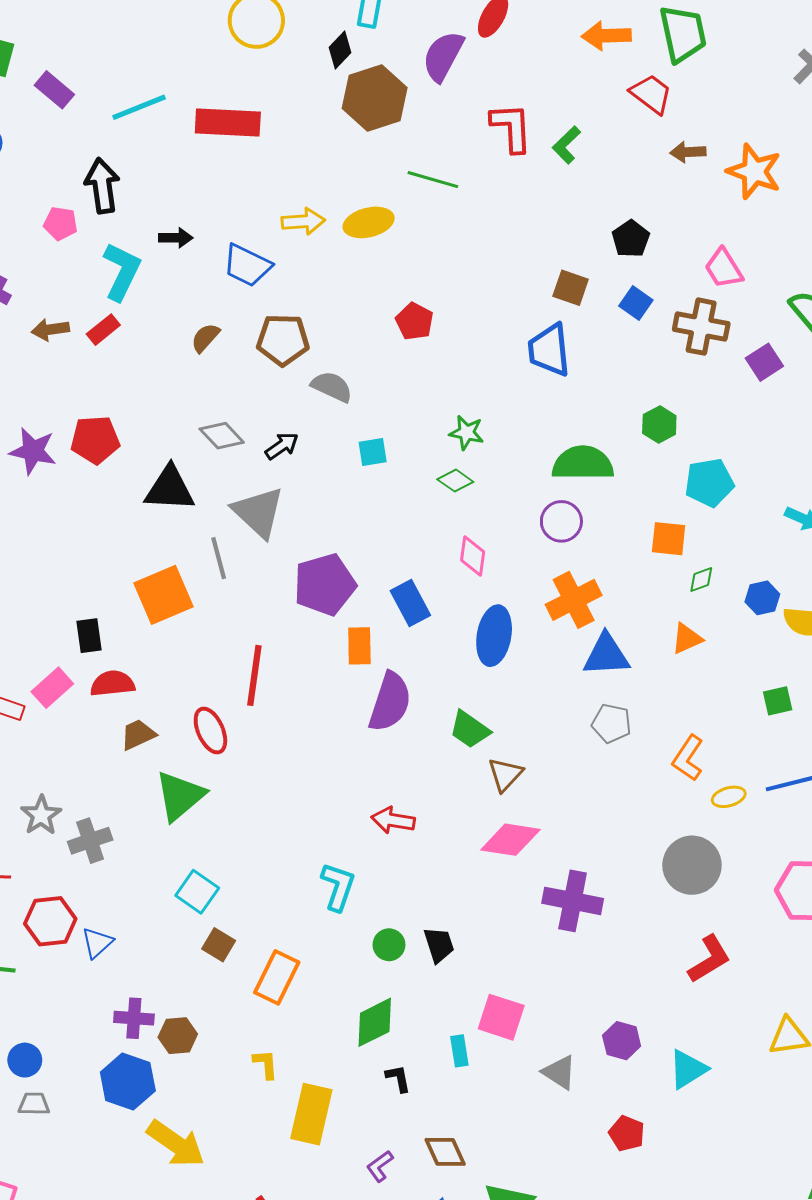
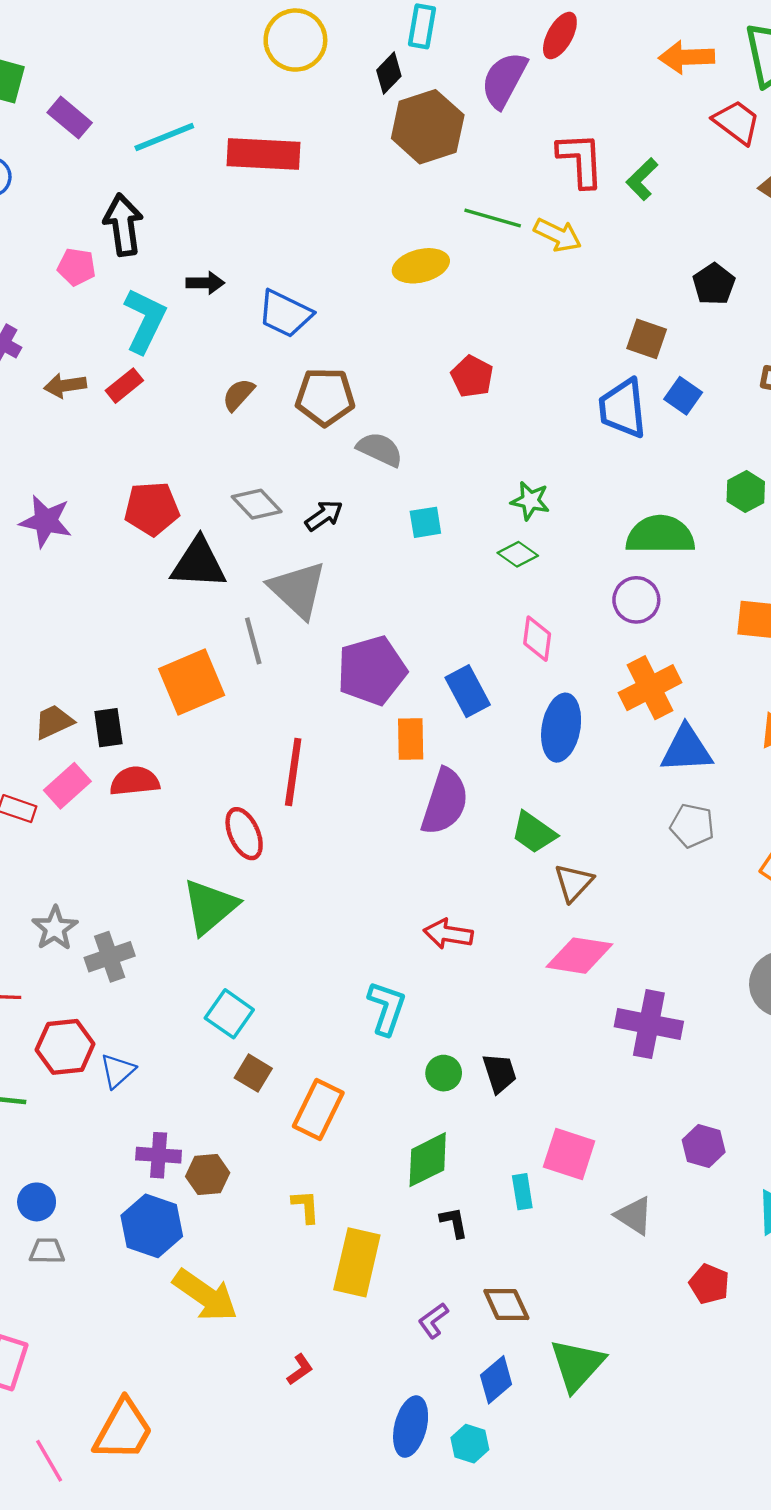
yellow arrow: (303, 221) -> (558, 235), moved, turned 30
blue square: (636, 303) -> (683, 396), moved
red pentagon: (95, 440) -> (152, 509), moved
brown trapezoid: (138, 735) -> (54, 722), moved
purple hexagon: (622, 1041) -> (704, 1146), moved

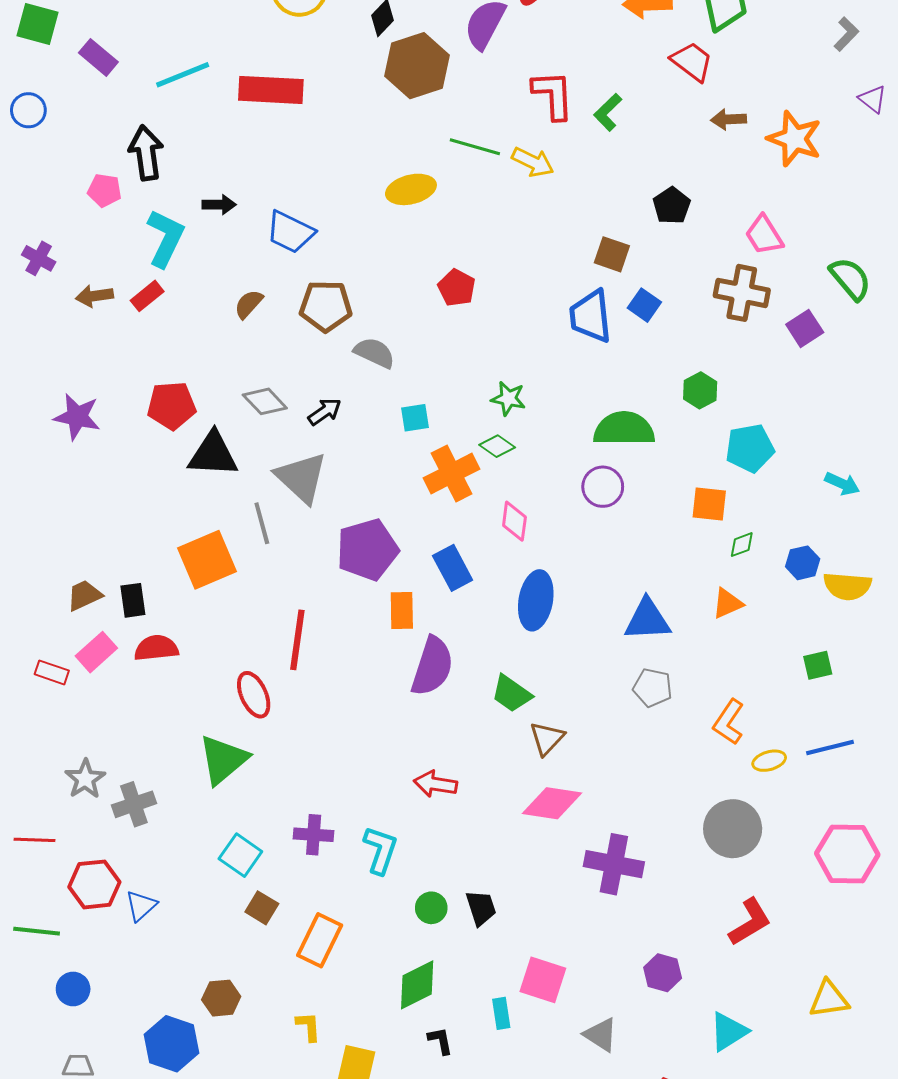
orange cross: (650, 688) -> (452, 474), moved
purple cross: (159, 1155) -> (314, 835), moved
blue circle: (37, 1202) -> (73, 989), moved

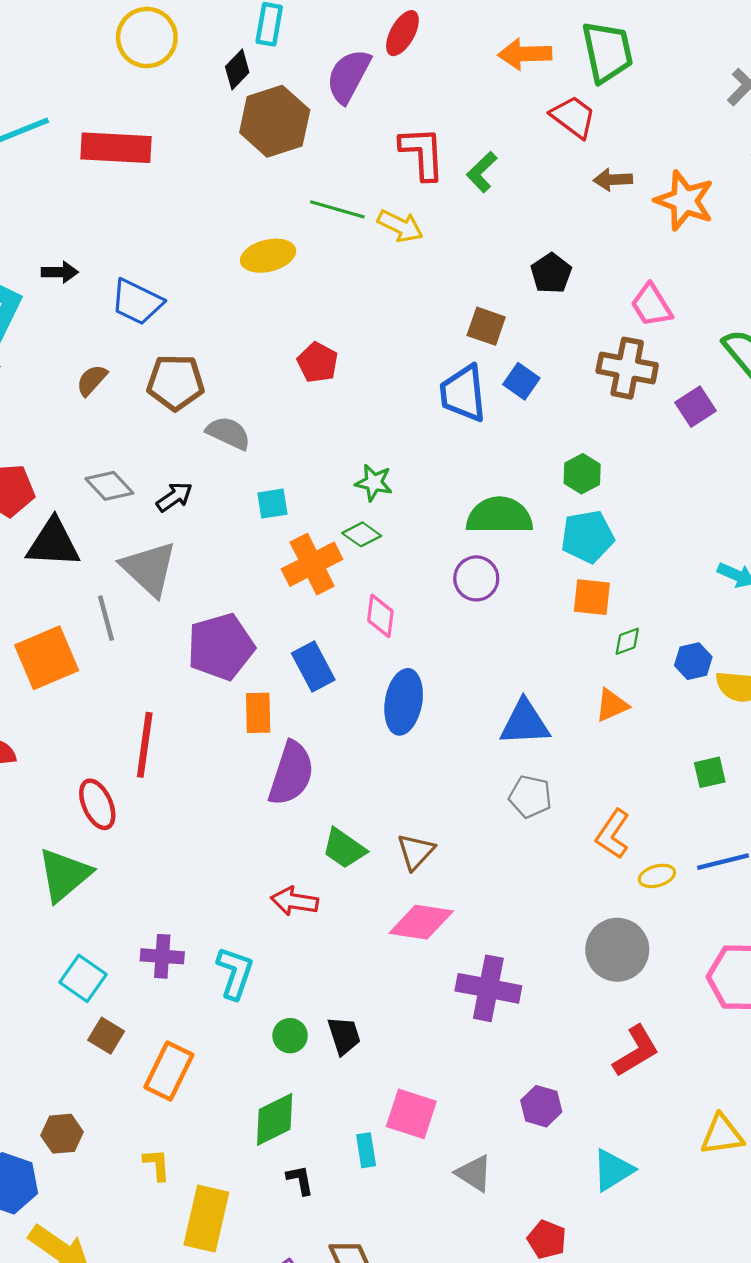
cyan pentagon: (750, 448) -> (588, 537), moved
green trapezoid: (511, 694) -> (344, 848), moved

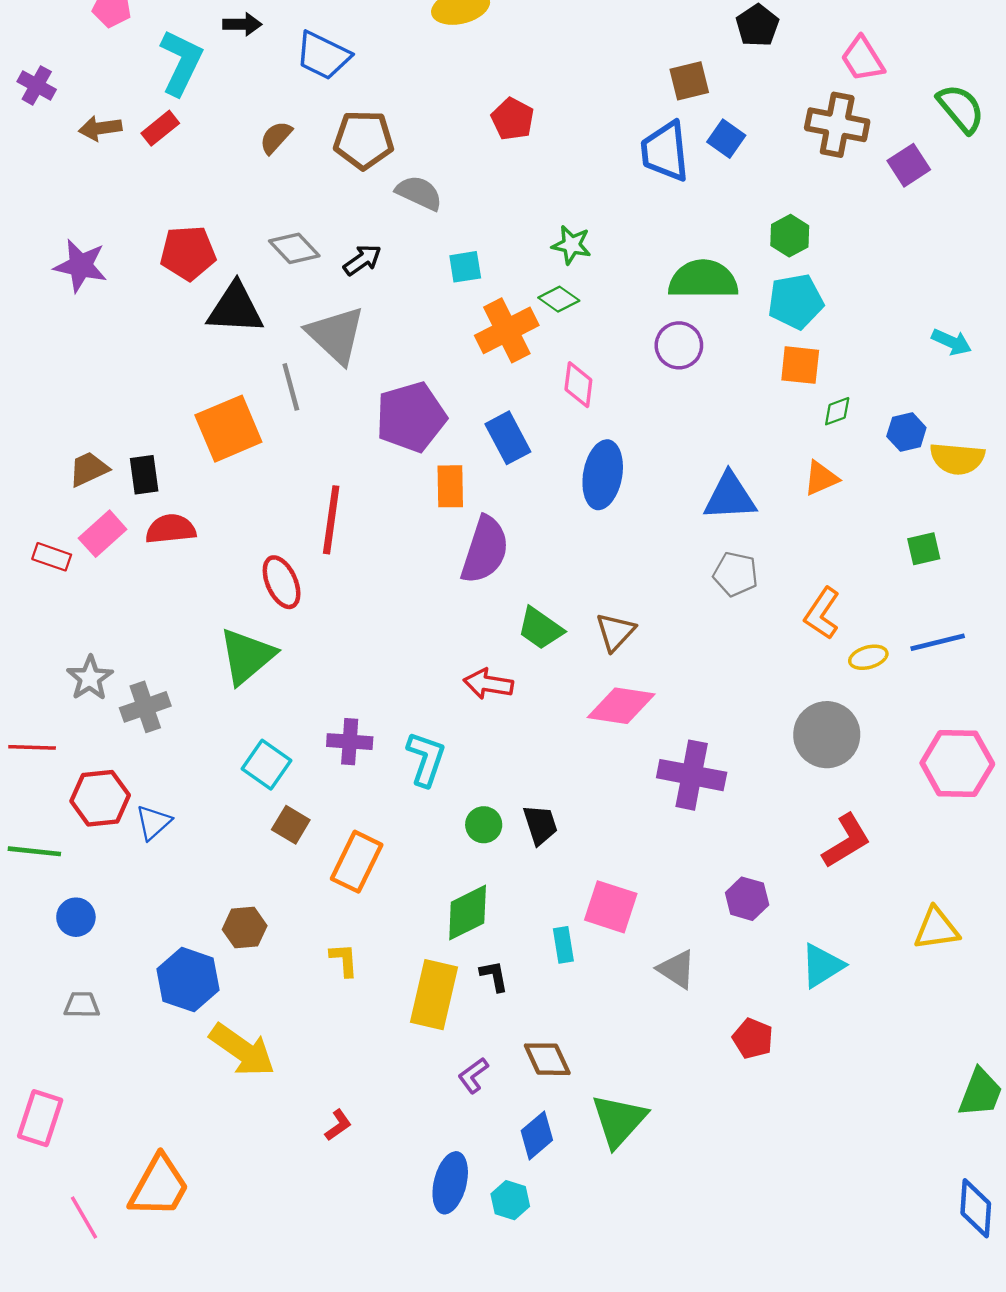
brown square: (486, 326) -> (689, 81), turned -33
yellow rectangle: (206, 1219) -> (434, 995), moved

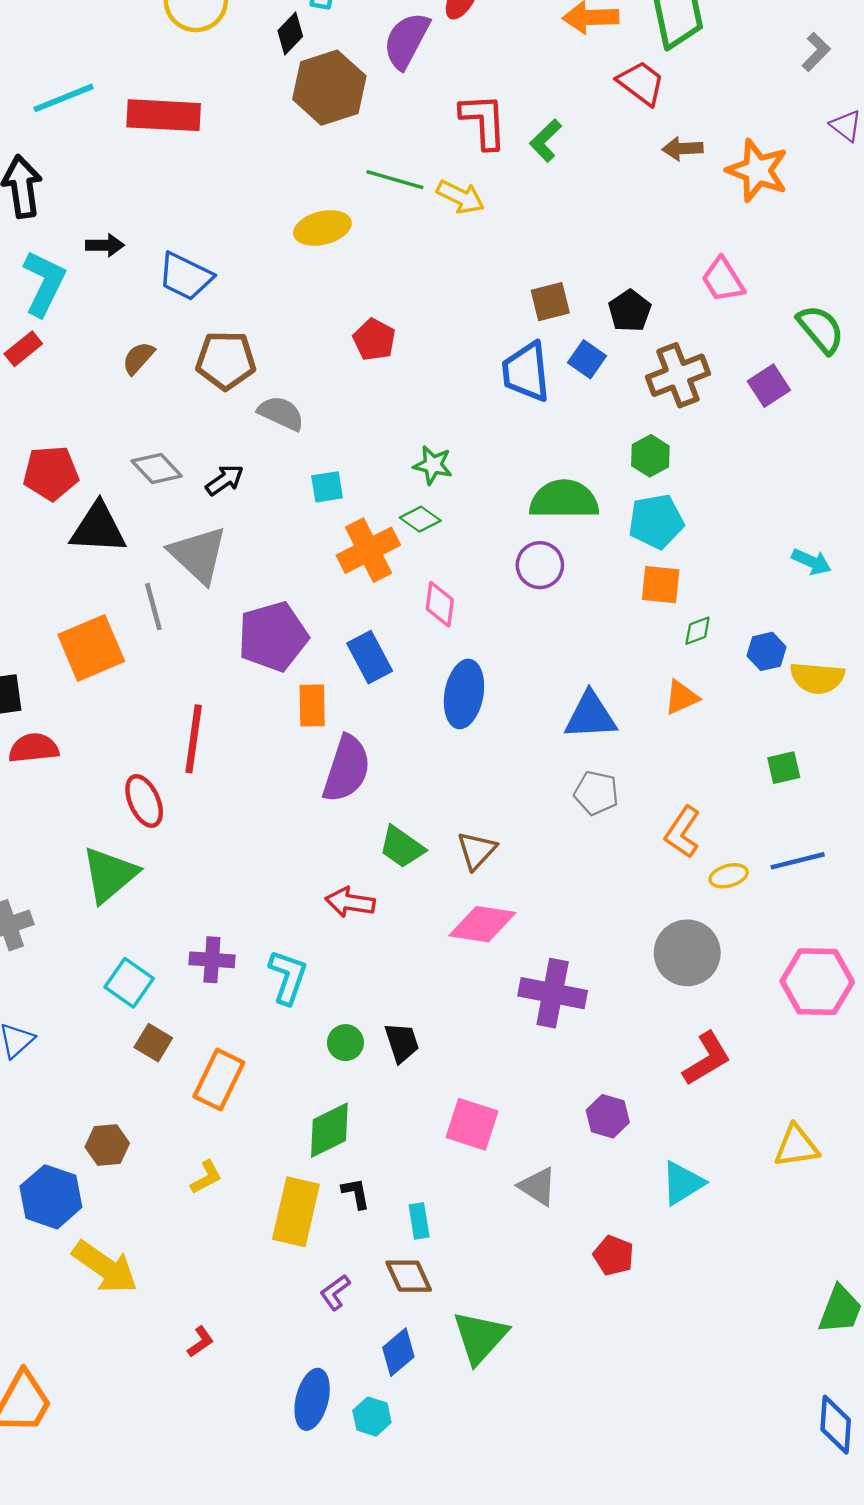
black pentagon: (757, 25) -> (630, 311), moved
brown cross: (837, 125) -> (678, 375), moved, turned -32
cyan rectangle: (563, 945) -> (419, 1221), moved
yellow L-shape: (344, 960) -> (206, 1177), turned 66

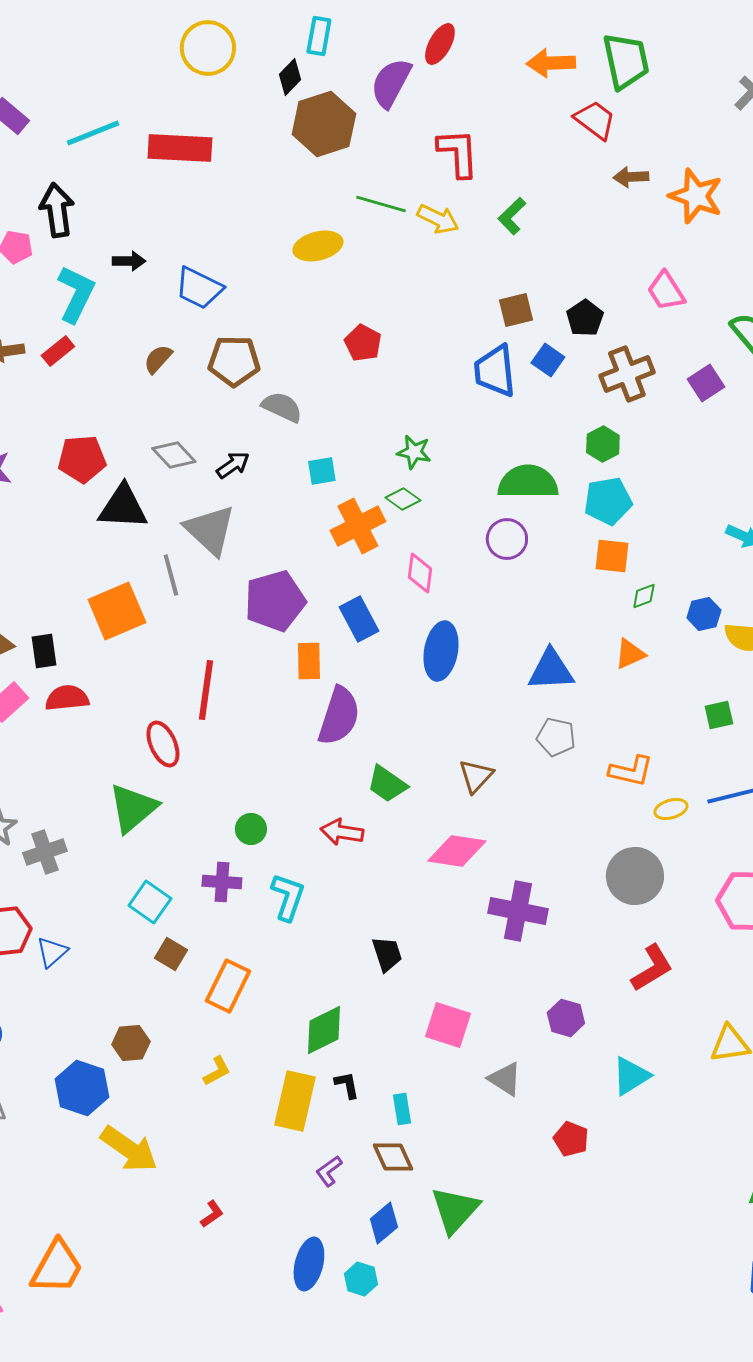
green L-shape: (546, 141) -> (512, 216), moved
orange L-shape: (683, 832) -> (631, 771), turned -111
brown triangle: (477, 850) -> (476, 776), moved
green circle: (345, 1043) -> (251, 829), moved

